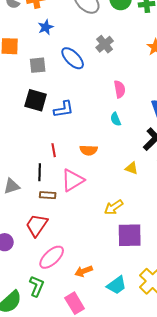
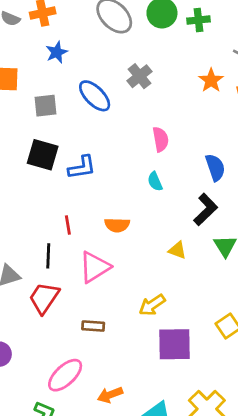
brown rectangle: (48, 195) -> (93, 326), moved
red trapezoid: (37, 225) -> (44, 298), moved

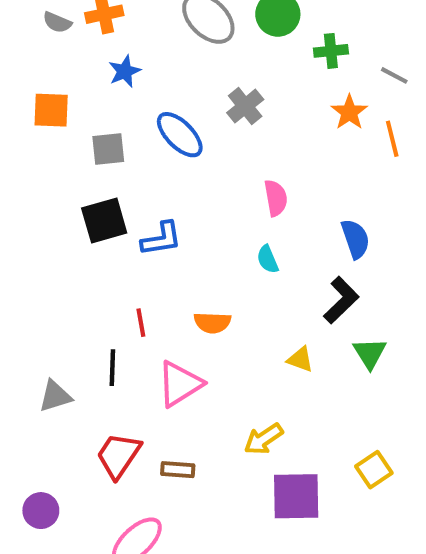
green cross: (198, 20) -> (331, 51), moved
black square: (43, 155) -> (104, 220), turned -32
red trapezoid: (44, 298) -> (118, 455), moved

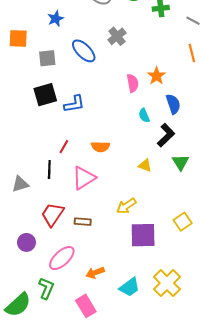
orange star: (349, 112) -> (157, 76), moved
cyan semicircle: (268, 259) -> (144, 115), moved
red line: (141, 323) -> (64, 147), turned 40
purple circle: (41, 511) -> (26, 242), moved

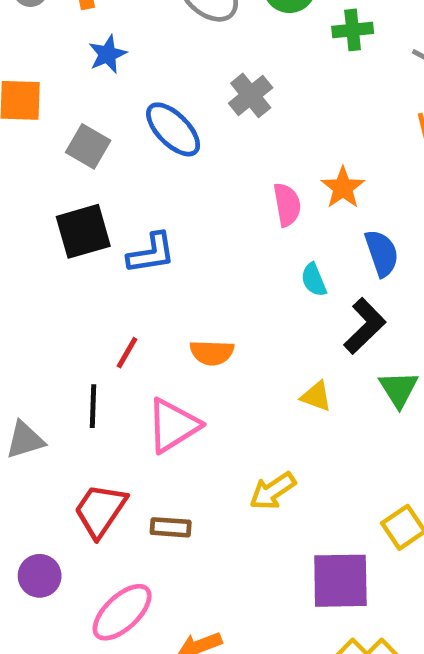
gray square: (47, 58) -> (88, 146), turned 36
purple square: (143, 235) -> (340, 581), moved

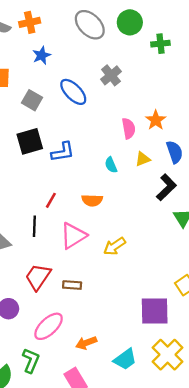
cyan semicircle: (314, 280) -> (111, 165), moved
yellow triangle: (316, 396) -> (143, 159), moved, turned -42
yellow arrow: (273, 491) -> (115, 246), moved

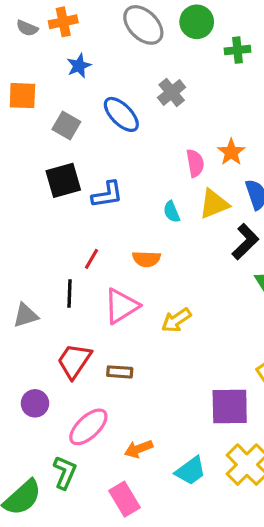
yellow triangle: (143, 159) -> (214, 204), size x1.5

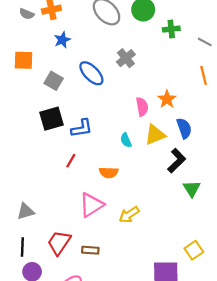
red line: (91, 259) -> (71, 161), moved
black line: (70, 293) -> (22, 247), moved

